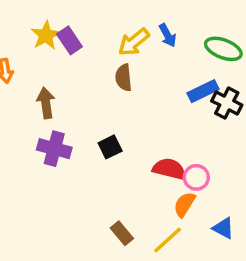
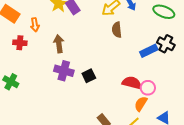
brown semicircle: (124, 78) -> (117, 30), moved
blue rectangle: (203, 91) -> (149, 51), moved
black square: (110, 147) -> (89, 76), moved

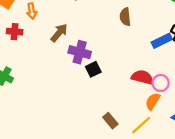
brown arrow: (59, 44) -> (59, 33), turned 48
purple cross: (64, 71) -> (80, 52), moved

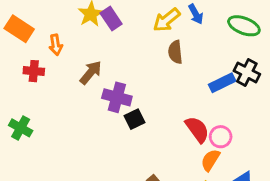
red semicircle: (142, 77) -> (197, 129), turned 40

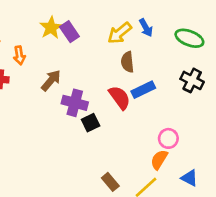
blue rectangle: (222, 83) -> (143, 90), moved
red semicircle: (197, 129) -> (120, 98), moved

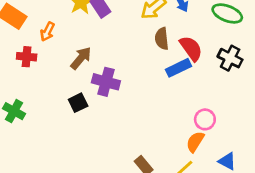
orange arrow: (19, 55) -> (47, 32), turned 36
red semicircle: (120, 98) -> (191, 48), moved
black square: (91, 123) -> (78, 103), moved

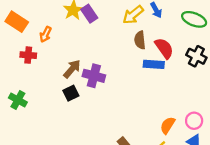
brown arrow: (81, 58) -> (72, 69), moved
blue rectangle: (178, 68) -> (154, 64), turned 30
pink circle: (205, 119) -> (194, 121), moved

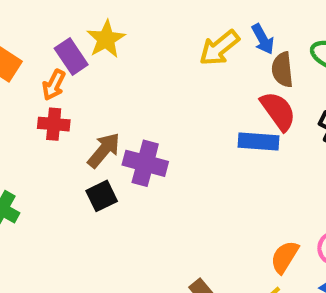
purple rectangle: (89, 14) -> (71, 57), moved
brown semicircle: (140, 40) -> (282, 70), moved
red cross: (28, 55) -> (54, 124), moved

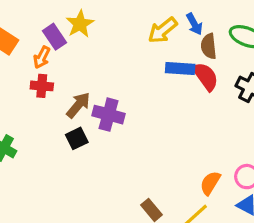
blue rectangle: (258, 142) -> (180, 68), moved

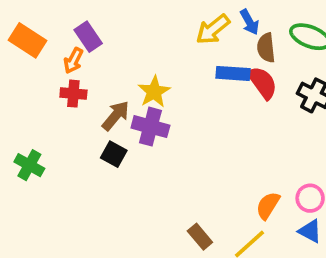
yellow star: (80, 24) -> (154, 92), moved
black square: (77, 138) -> (114, 154), turned -35

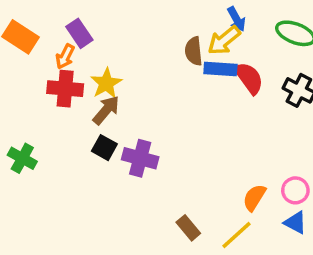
yellow arrow: (213, 29) -> (224, 40), moved
brown semicircle: (266, 48) -> (194, 51), moved
yellow star: (154, 92) -> (106, 83), moved
red cross: (73, 94) -> (65, 89), size x1.4
purple cross: (150, 127) -> (140, 158), moved

